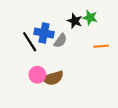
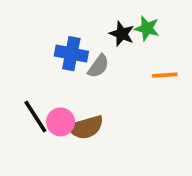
black line: (30, 42) -> (35, 117), moved

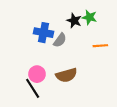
black line: (35, 117) -> (33, 88), moved
brown semicircle: (86, 127) -> (66, 75), moved

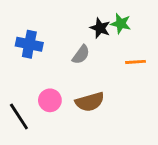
blue cross: (44, 33) -> (29, 44), moved
black line: (33, 88) -> (19, 117), moved

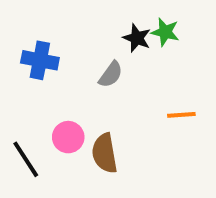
orange line: (135, 62) -> (181, 115), moved
brown semicircle: (90, 102) -> (105, 153), moved, turned 96

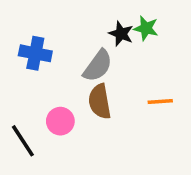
gray semicircle: (111, 74) -> (98, 66), size x1.4
brown semicircle: (105, 153) -> (100, 102), moved

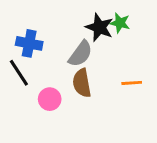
black star: (121, 34) -> (99, 27), size x1.4
black line: (23, 141) -> (19, 73), moved

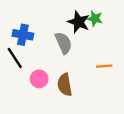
gray semicircle: (80, 54) -> (64, 43), turned -60
brown semicircle: (82, 83) -> (65, 85), moved

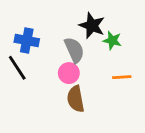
green star: (95, 18) -> (112, 40), moved
pink circle: (39, 79) -> (69, 73), moved

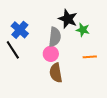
blue cross: (27, 40) -> (20, 30), turned 30
gray semicircle: (74, 50) -> (55, 37), turned 30

